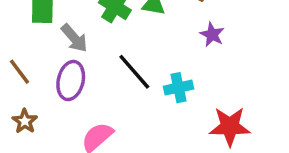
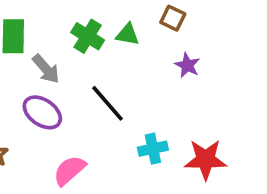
purple ellipse: (71, 81) -> (42, 112), turned -69
cyan cross: (179, 88) -> (153, 149), moved

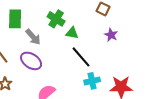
green triangle: (128, 34) -> (72, 33), moved
black line: (108, 103) -> (81, 57), moved

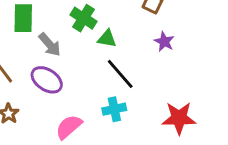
cyan cross: (92, 81) -> (114, 109), moved

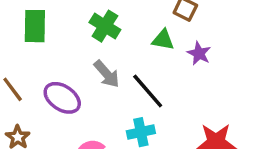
green triangle: (107, 39) -> (163, 40), moved
gray arrow: (50, 45) -> (107, 74), moved

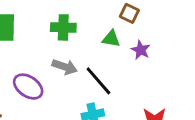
green cross: (105, 26) -> (63, 27), turned -30
gray arrow: (107, 74) -> (65, 67), turned -30

